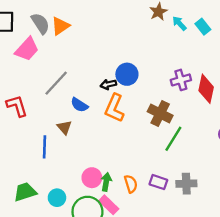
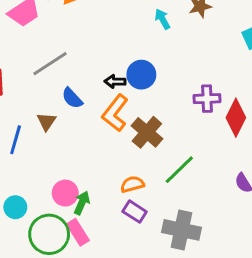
cyan arrow: (179, 23) -> (162, 19), moved
brown cross: (160, 113) -> (147, 132), moved
purple rectangle: (158, 182) -> (135, 212), moved
orange semicircle: (131, 184) -> (132, 184), moved, turned -102
gray cross: (186, 184) -> (182, 230), size x1.4

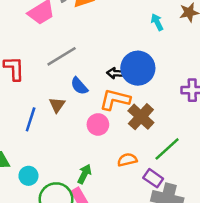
blue circle: (141, 75) -> (138, 68), size x1.4
orange L-shape: (115, 113) -> (115, 100), turned 64
pink circle: (65, 193) -> (98, 124), moved
purple rectangle: (135, 212) -> (153, 178), moved

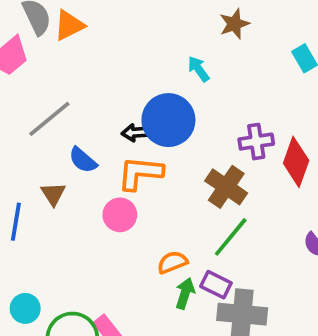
cyan arrow: (157, 22) -> (199, 69), moved
brown cross: (141, 117) -> (226, 187), moved
green arrow: (84, 174) -> (185, 293), moved

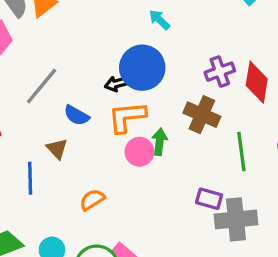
pink circle: (120, 215) -> (139, 152), moved
green line: (231, 237) -> (241, 152), moved, turned -36
orange semicircle: (172, 262) -> (92, 200), moved
green arrow: (185, 293) -> (160, 142), moved

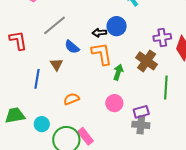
blue circle: (142, 68) -> (117, 26), size x0.7
orange L-shape: (127, 117) -> (102, 54), turned 75
pink circle: (139, 152) -> (114, 103), moved
purple rectangle: (209, 199) -> (141, 112), turned -42
gray cross: (236, 219) -> (141, 125), moved, size x0.7

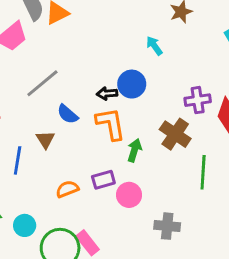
purple rectangle: (141, 112) -> (103, 180), moved

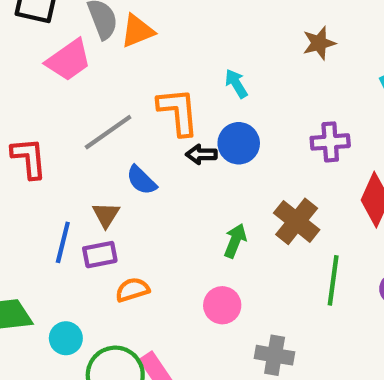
cyan arrow: (154, 46) -> (236, 84), moved
purple cross: (198, 100) -> (330, 142), moved
orange L-shape: (111, 124) -> (178, 112), moved
purple rectangle: (103, 180) -> (100, 255), moved

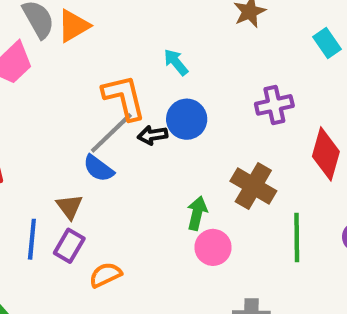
gray line: (108, 132) -> (111, 133), moved
purple rectangle: (100, 255) -> (69, 246), turned -40
pink circle: (222, 305) -> (213, 247), moved

